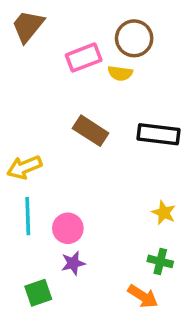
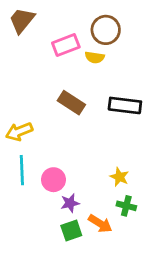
yellow star: (164, 213) -> (119, 177), moved
purple star: (73, 263) -> (70, 203), moved
green square: (38, 293) -> (71, 231), moved
orange arrow: (143, 296) -> (100, 224), moved

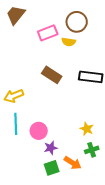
green cross: (126, 206) -> (92, 150), turned -32

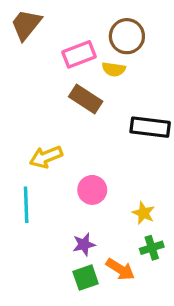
brown rectangle: (52, 75) -> (86, 99), moved
yellow arrow: (14, 96) -> (46, 157), moved
pink circle: (39, 131) -> (92, 190), moved

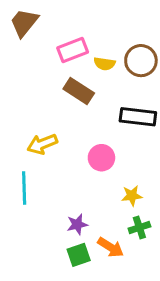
brown circle: (127, 36) -> (141, 61), moved
pink circle: (92, 190) -> (101, 158), moved
yellow star: (143, 213) -> (132, 196), turned -30

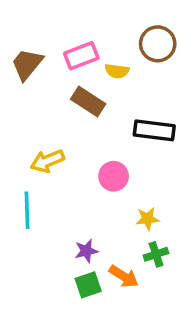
brown trapezoid: (24, 23) -> (27, 64), moved
brown circle: (141, 61) -> (158, 44), moved

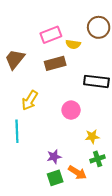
brown trapezoid: (27, 64) -> (15, 59), moved
brown rectangle: (88, 102) -> (55, 63), turned -48
yellow arrow: (47, 161) -> (30, 100), turned -36

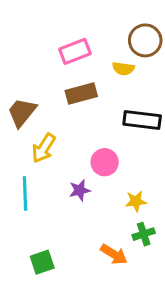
yellow semicircle: (73, 44) -> (123, 69), moved
brown trapezoid: (15, 59) -> (22, 112), moved
purple star: (54, 157) -> (80, 190), moved
green square: (55, 178) -> (42, 262), moved

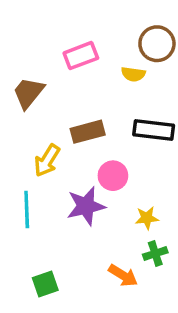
brown rectangle: (81, 94) -> (88, 132), moved
brown trapezoid: (22, 112) -> (28, 93), moved
purple star: (80, 190) -> (86, 206), size x1.6

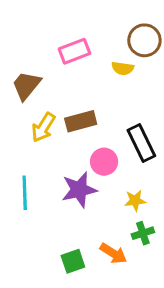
black rectangle: (154, 130) -> (141, 143), moved, turned 57
yellow arrow: (47, 160) -> (43, 127), moved
green square: (45, 284) -> (73, 261), moved

